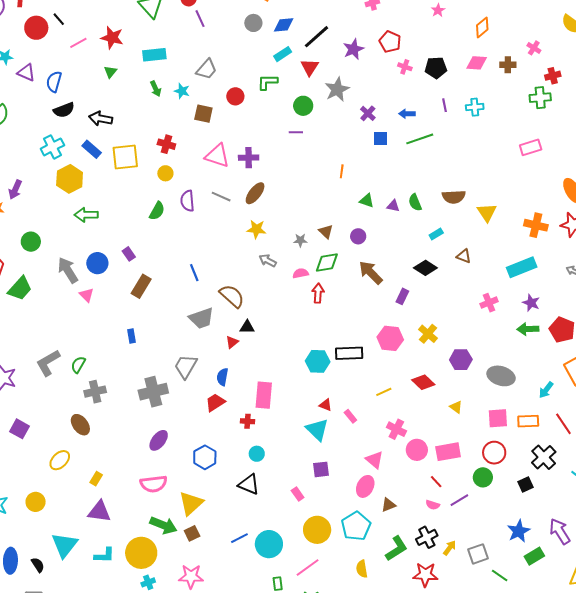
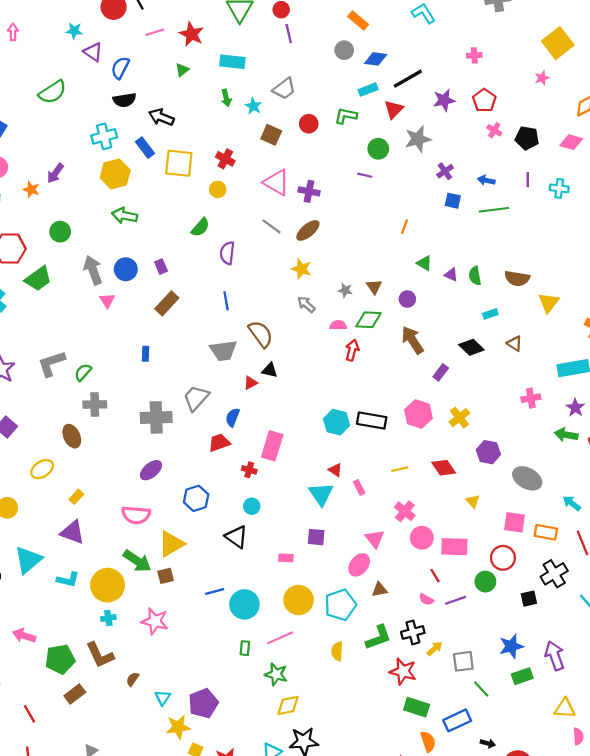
purple semicircle: (187, 201) -> (227, 253), moved
cyan arrow: (546, 390) -> (572, 503), turned 78
pink rectangle: (298, 494) -> (286, 558), turned -64

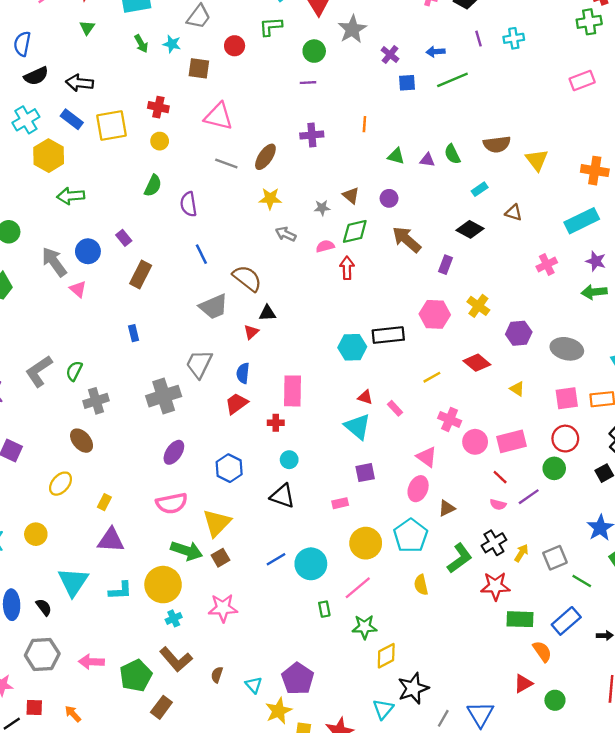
purple cross: (309, 191) -> (312, 135), moved

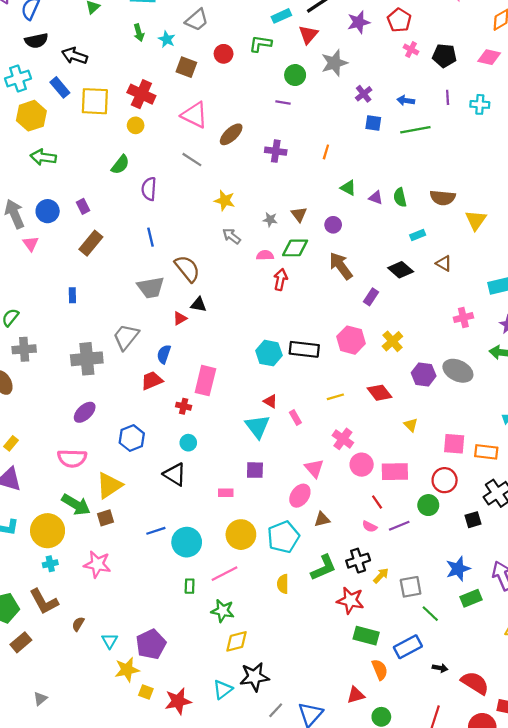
red cross: (158, 107) -> (141, 94), size x1.4
brown ellipse: (265, 157) -> (231, 134), moved
gray ellipse: (567, 349) -> (458, 371), moved

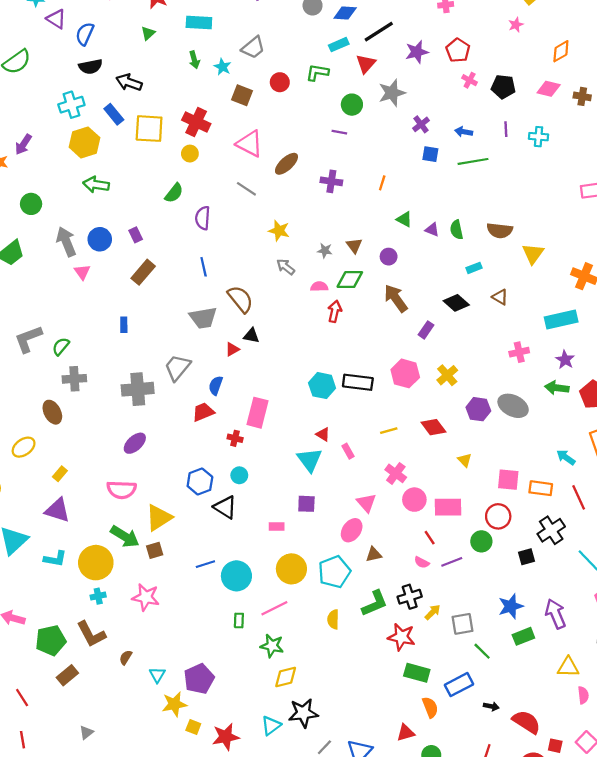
blue hexagon: (132, 438) -> (200, 482), moved

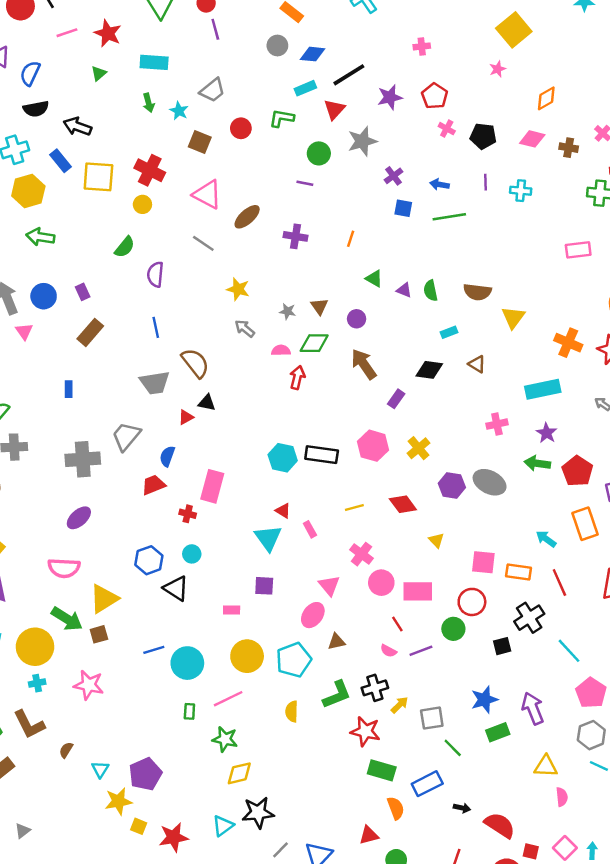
black diamond: (456, 303) -> (429, 370), turned -35

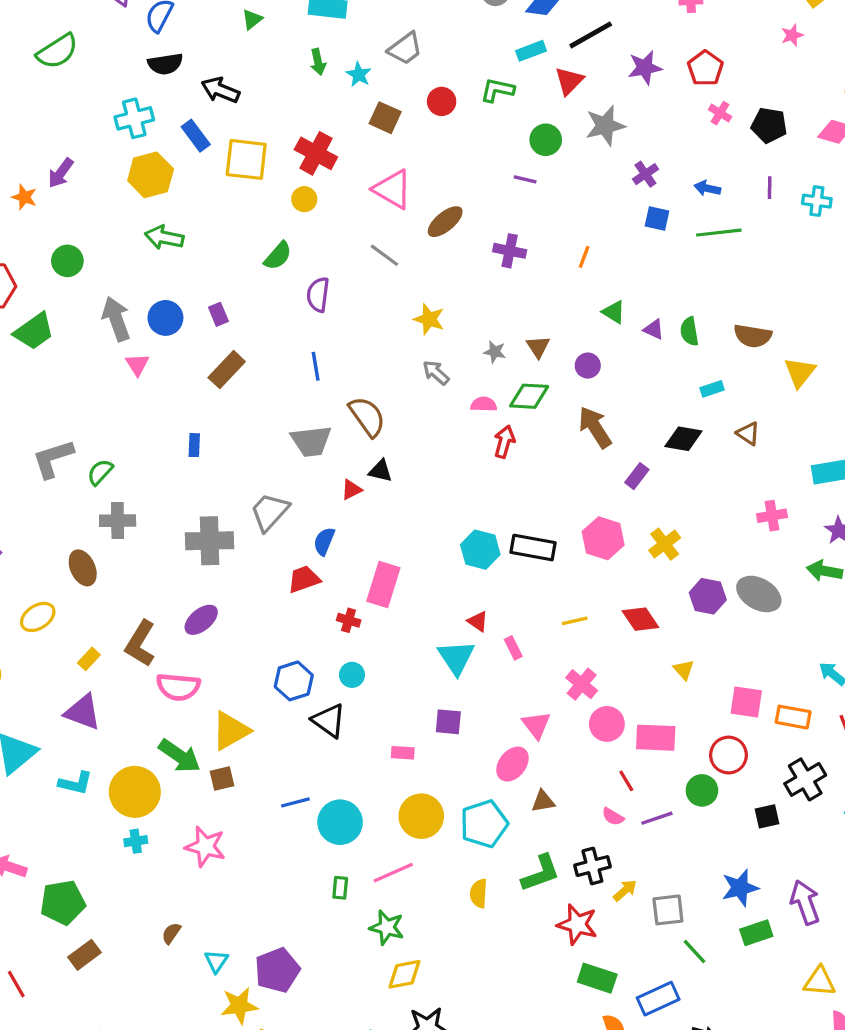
brown L-shape: (29, 724) -> (140, 644), moved, turned 56

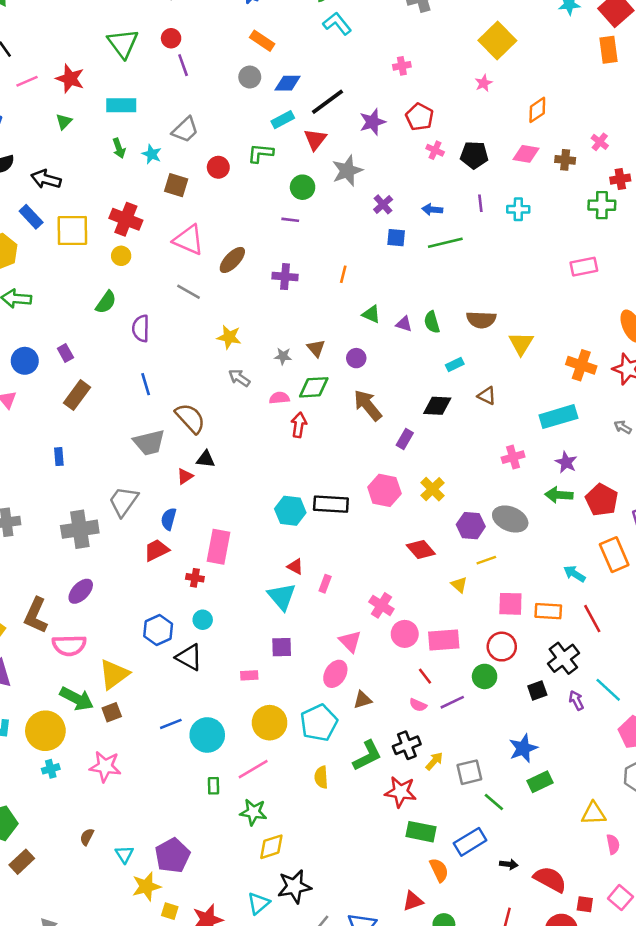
yellow line: (575, 621) -> (486, 560), moved
pink rectangle: (513, 648) -> (325, 584), turned 54
purple arrow: (805, 902) -> (576, 700), moved, size x0.6

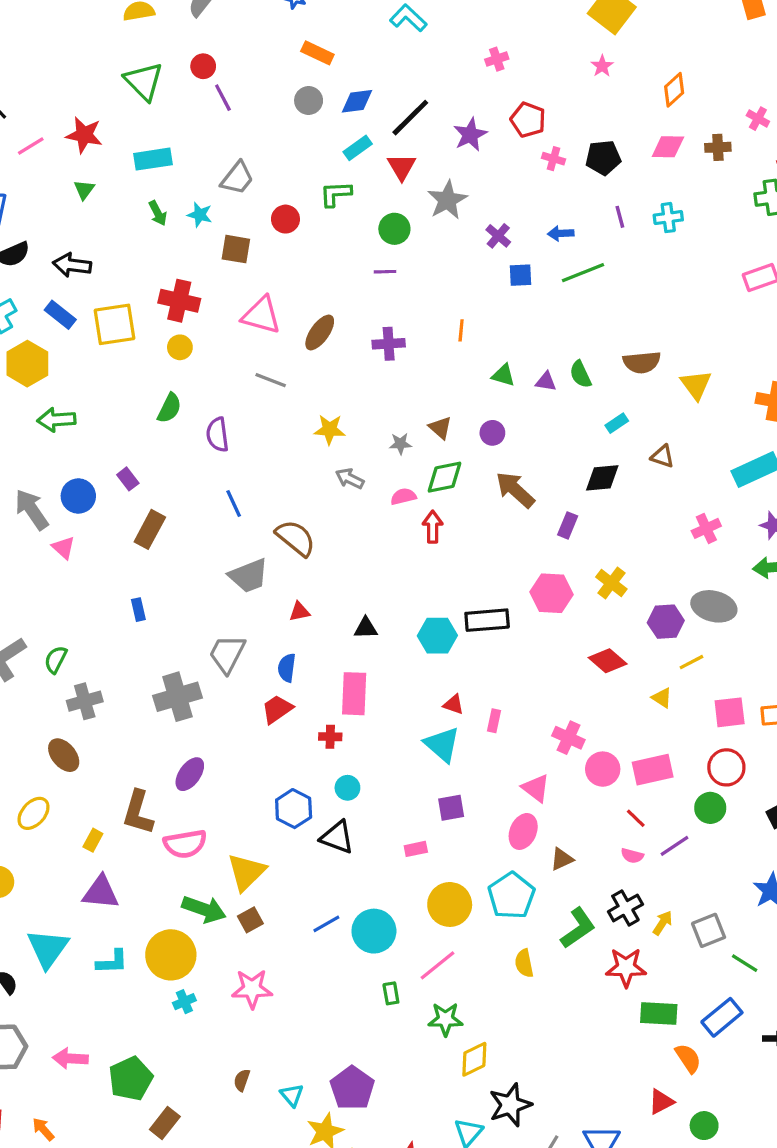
black triangle: (206, 459) -> (366, 628), moved
red triangle: (185, 476) -> (299, 612), turned 30

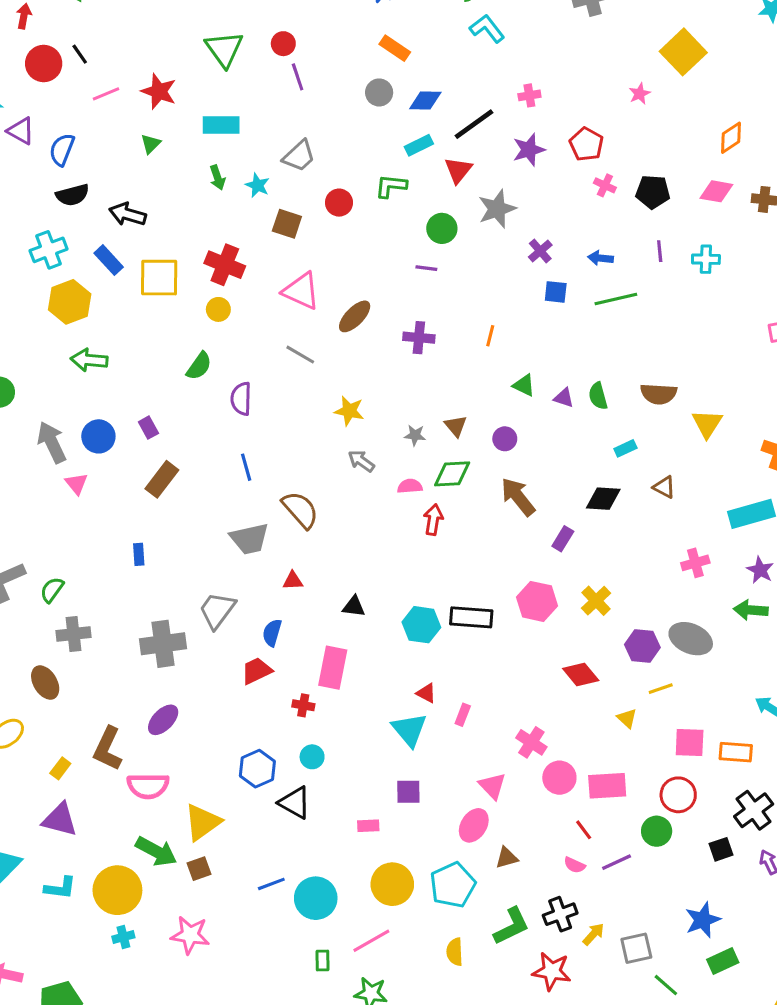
pink cross: (497, 59) -> (529, 95), moved
pink star: (602, 66) -> (640, 94), moved

